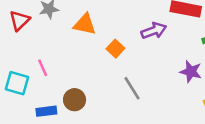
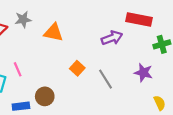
orange square: (115, 49) -> (77, 68), moved
gray line: (132, 88) -> (105, 79), moved

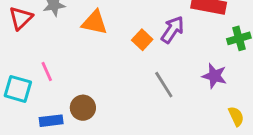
purple arrow: (112, 38) -> (173, 30), turned -36
orange square: (77, 68) -> (142, 40), moved

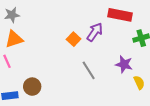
orange triangle: (94, 22) -> (14, 39), moved, turned -30
yellow semicircle: (236, 116) -> (139, 82), moved

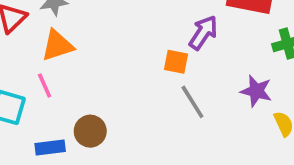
orange square: (74, 39) -> (176, 62), moved, turned -32

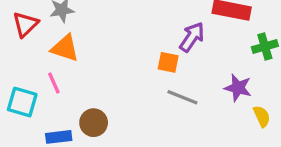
orange triangle: (57, 45) -> (65, 48), turned 36
gray line: (192, 102) -> (182, 97), turned -36

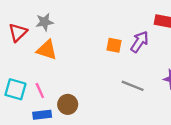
orange square: (168, 62) -> (114, 45), moved
pink line: (54, 83) -> (40, 90), moved

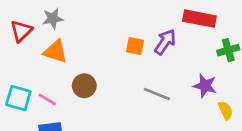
pink line: (40, 90) -> (47, 99), turned -35
brown circle: (68, 104) -> (84, 86), moved

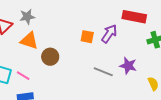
brown circle: (84, 86) -> (50, 57), moved
purple star: (205, 86) -> (128, 66), moved

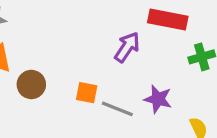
orange square: (87, 37) -> (87, 93), moved

